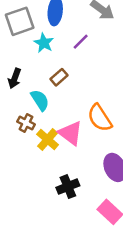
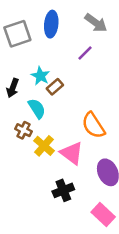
purple line: (81, 42) -> (85, 53), moved
cyan star: (44, 43) -> (40, 76), moved
pink triangle: (70, 133) -> (72, 153), moved

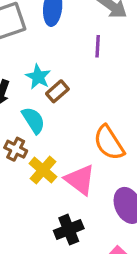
purple line: (85, 53) -> (98, 46), turned -42

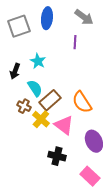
brown rectangle: (57, 91) -> (50, 100), moved, size x1.5
black cross: (69, 230) -> (57, 156), turned 36

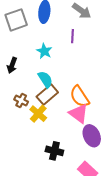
cyan star: (38, 61) -> (44, 51), moved
cyan semicircle: (35, 88) -> (45, 79), moved
pink triangle: (64, 125) -> (79, 114), moved

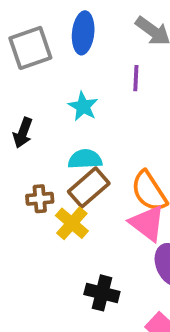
cyan semicircle: (45, 79) -> (85, 159), turned -60
brown cross: (21, 101) -> (40, 199), turned -32

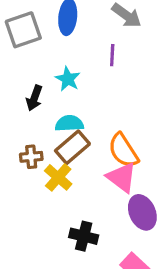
black arrow: (23, 133) -> (34, 98), moved

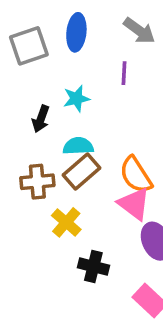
cyan star: (68, 79) -> (76, 99), turned 30
brown cross: (31, 157) -> (37, 182), size x1.4
yellow cross: (58, 177) -> (66, 222), moved

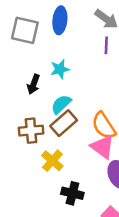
gray square: (29, 46) -> (25, 30), turned 32
purple line: (124, 73) -> (106, 45), moved
cyan semicircle: (78, 146) -> (61, 104), turned -40

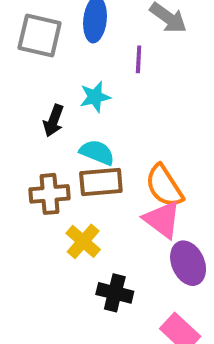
purple line: (106, 45) -> (139, 59), moved
cyan semicircle: (61, 104) -> (97, 152), turned 65
brown rectangle: (64, 123) -> (101, 182), turned 36

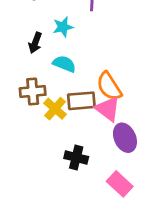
brown rectangle: (101, 182) -> (81, 101), moved
yellow cross: (83, 241) -> (55, 109), moved

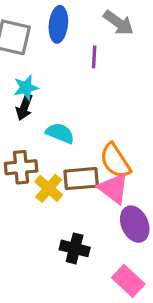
cyan star: (63, 27) -> (26, 88), moved

